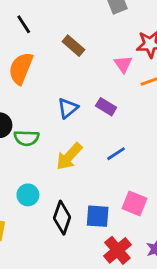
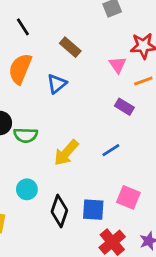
purple rectangle: (106, 107) -> (124, 107), moved
blue triangle: (68, 108) -> (57, 84), moved

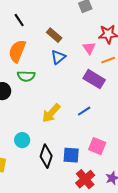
blue triangle: (57, 84) -> (58, 57), moved
purple rectangle: (124, 107) -> (94, 79), size x1.5
green semicircle: (26, 135) -> (26, 76), moved

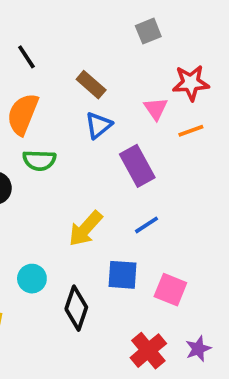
purple rectangle: (94, 79) -> (137, 166), moved, turned 30
blue square: (71, 155) -> (122, 275), moved

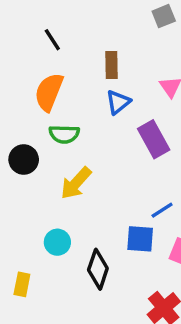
brown rectangle: (91, 85) -> (111, 65), turned 48
blue line: (146, 225) -> (162, 210), moved
yellow arrow: (86, 229) -> (76, 183), moved

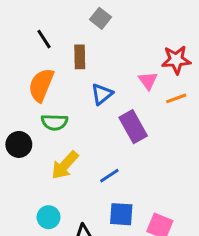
gray square: (164, 16) -> (100, 18), moved, turned -30
brown rectangle: (111, 65) -> (80, 57), moved
blue line: (162, 210) -> (109, 176), moved

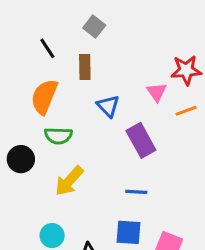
gray square: (100, 18) -> (94, 27), moved
blue triangle: (102, 94) -> (108, 106), turned -35
blue line: (109, 176) -> (136, 192), moved, turned 36

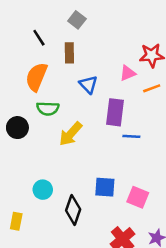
pink triangle: (157, 92) -> (128, 73), turned 42
purple rectangle: (141, 140) -> (115, 112), turned 36
yellow arrow: (69, 181) -> (71, 134), moved
blue line: (136, 192) -> (131, 136), moved

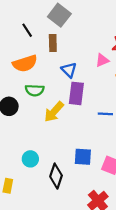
gray square: (77, 20) -> (59, 15), size x1.5
orange semicircle: (36, 77) -> (25, 63), turned -130
purple rectangle: (115, 112) -> (76, 93), moved

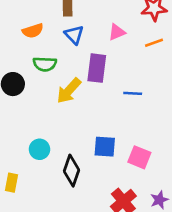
pink triangle: (102, 60) -> (117, 32), moved
orange semicircle: (25, 63) -> (33, 31), size x0.7
blue triangle: (69, 70) -> (74, 35), moved

